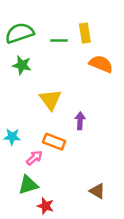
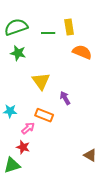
purple arrow: (80, 121) -> (65, 98), turned -32
green triangle: (28, 185) -> (12, 165), moved
brown triangle: (97, 191) -> (90, 155), moved
red star: (45, 206) -> (23, 147), moved

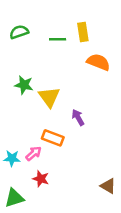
green semicircle: (16, 27) -> (19, 32), size x0.7
green star: (18, 53) -> (24, 85), moved
cyan star: (10, 111) -> (12, 158), moved
red star: (23, 147) -> (41, 179), moved

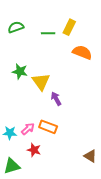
yellow rectangle: (83, 32) -> (69, 27), turned 35
purple arrow: (78, 117) -> (56, 99), moved
orange rectangle: (53, 138) -> (48, 127), moved

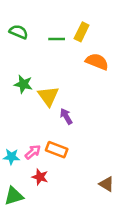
green semicircle: (16, 27) -> (19, 32), turned 42

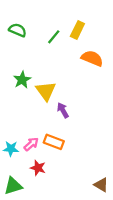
green line: (57, 39) -> (54, 37), turned -49
green star: (23, 84) -> (22, 80), turned 30
brown triangle: (107, 184) -> (101, 185), moved

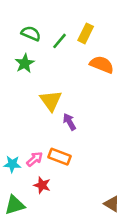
green semicircle: (18, 30) -> (31, 33), moved
green star: (22, 80) -> (25, 63), moved

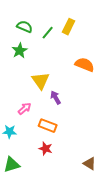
orange semicircle: (102, 65) -> (85, 65), moved
pink arrow: (35, 159) -> (25, 109), moved
red star: (42, 185) -> (46, 149), moved

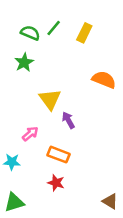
green line: (48, 33) -> (54, 28), moved

